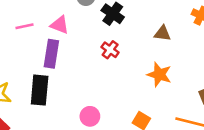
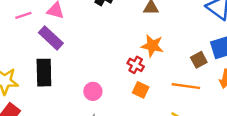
red cross: (110, 50) -> (136, 65), moved
purple rectangle: (51, 54) -> (51, 38), turned -50

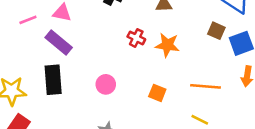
brown square: (199, 60) -> (216, 31), moved, turned -35
red cross: (136, 65) -> (136, 38), moved
pink circle: (93, 91) -> (106, 84), moved

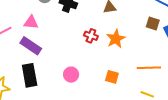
orange star: (167, 45) -> (116, 39), turned -30

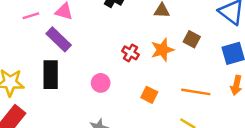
brown square: (153, 23) -> (192, 39), moved
red cross: (91, 36) -> (130, 53), moved

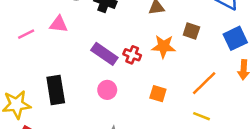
purple rectangle: (59, 39) -> (104, 54), moved
orange star: (162, 50) -> (164, 46), turned 30
orange line: (196, 92) -> (204, 83), turned -44

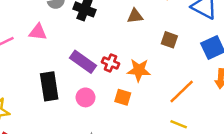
orange star: (164, 46) -> (139, 70), moved
black rectangle: (56, 90) -> (49, 86), moved
orange square: (158, 94) -> (123, 97), moved

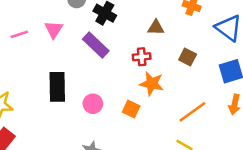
pink triangle: (38, 32) -> (54, 29), turned 48
purple rectangle: (83, 62) -> (96, 45), moved
red cross: (111, 63) -> (142, 57), moved, turned -35

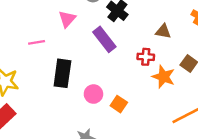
pink line: (19, 34) -> (37, 42), moved
orange star: (152, 84) -> (163, 77), moved
orange square: (131, 109) -> (119, 104), moved

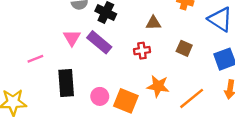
pink triangle: (67, 19) -> (72, 38), moved
orange star: (163, 77) -> (158, 86), moved
orange square: (119, 104) -> (126, 101), size x1.5

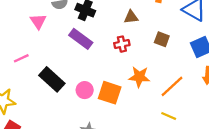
pink triangle: (72, 38) -> (38, 21), moved
black rectangle: (66, 83) -> (52, 79), turned -40

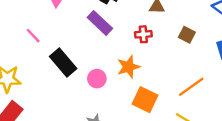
pink line: (21, 58) -> (33, 36), turned 64
orange star: (139, 77) -> (128, 67), moved, turned -30
orange square: (110, 93) -> (145, 100), moved

